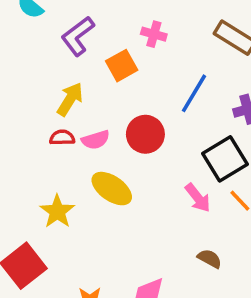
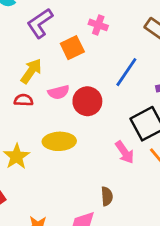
pink semicircle: (96, 140) -> (59, 92), moved
yellow ellipse: (112, 189) -> (59, 141), turned -40
brown semicircle: (210, 259) -> (107, 196), moved, turned 54

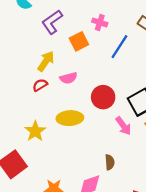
blue line: (126, 72) -> (119, 47), moved
red semicircle: (24, 100) -> (40, 85), turned -32
red circle: (87, 101) -> (103, 97), moved

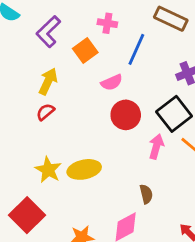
pink semicircle: (68, 78) -> (112, 82), moved
yellow ellipse: (70, 118) -> (84, 169), moved
pink arrow: (123, 126) -> (156, 147), turned -120

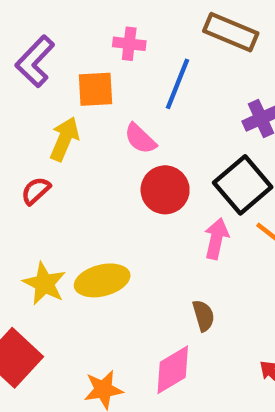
orange square: (85, 51) -> (96, 89), turned 35
yellow arrow: (48, 81) -> (64, 139), moved
pink semicircle: (112, 82) -> (140, 139), turned 70

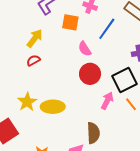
yellow arrow: (64, 139) -> (35, 38), moved
brown semicircle: (203, 316) -> (93, 133), size x1.5

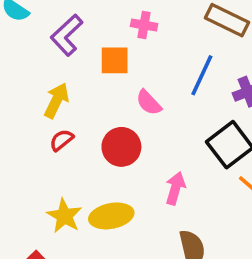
blue line: (107, 29) -> (202, 75), moved
red circle: (90, 74) -> (121, 147), moved
pink arrow: (107, 101) -> (175, 188), moved

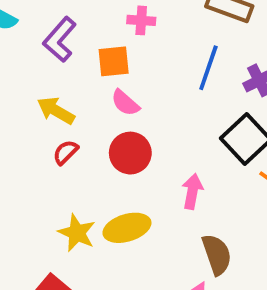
yellow arrow: (56, 101) -> (56, 111), turned -80
pink semicircle: (149, 103) -> (125, 103), moved

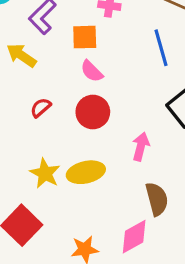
blue line: (208, 68) -> (161, 48), turned -39
yellow arrow: (56, 111) -> (21, 55), moved

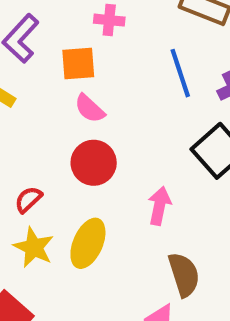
red semicircle: (41, 108) -> (28, 200), moved
yellow ellipse: (86, 172) -> (88, 243), turned -51

